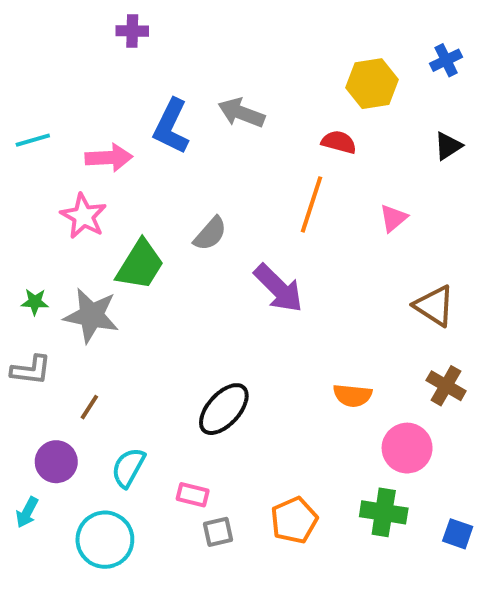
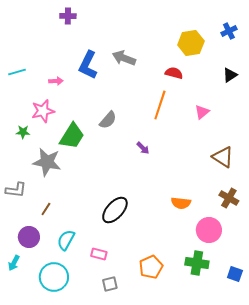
pink arrow: (109, 158) -> (56, 81), size x0.6
pink star: (84, 216) -> (43, 111), turned 30
purple arrow: (278, 288) -> (143, 148), size x0.5
green star: (35, 302) -> (23, 132), moved
gray square: (218, 532) -> (110, 284), moved

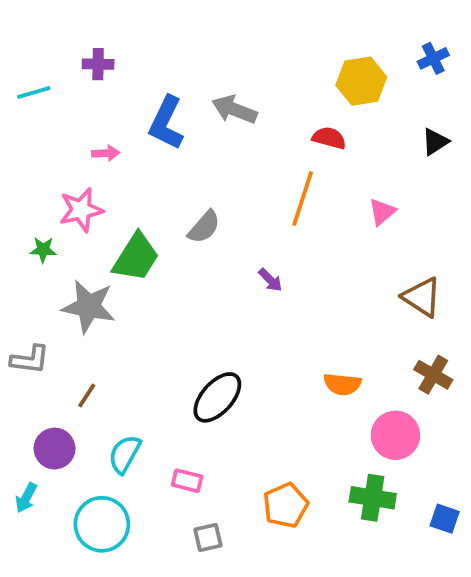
purple cross: (68, 16) -> (98, 64), moved
cyan line: (17, 72) -> (34, 93), moved

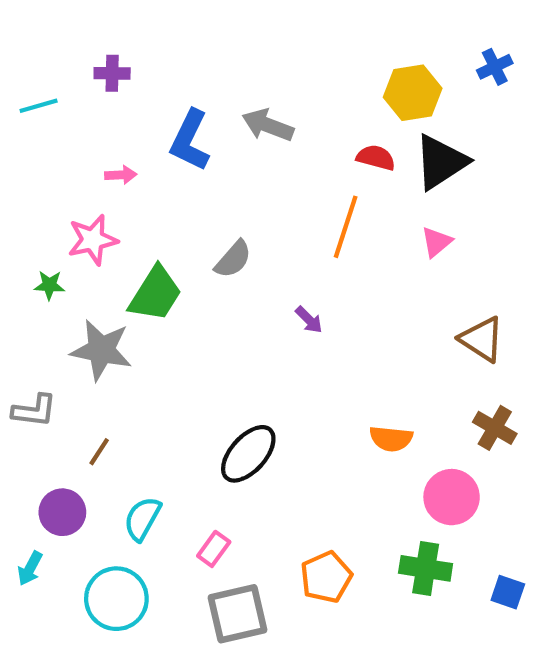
black triangle: (435, 142) -> (441, 162), moved, size x1.8
pink rectangle: (187, 481) -> (214, 549), turned -68
gray square: (208, 538) -> (237, 614), size x1.8

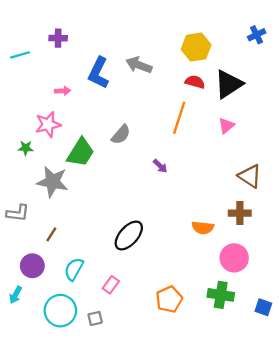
yellow hexagon: (413, 93) -> (196, 47), moved
brown cross: (495, 428) -> (240, 213), moved, turned -30
gray square: (237, 614) -> (95, 318), moved, size x0.5

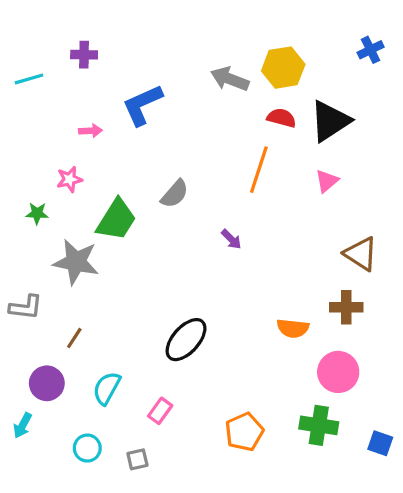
gray arrow: (139, 65) -> (230, 79), moved
blue L-shape: (98, 73) -> (142, 105), turned 40
pink star: (48, 124) -> (69, 179), size x0.7
cyan circle: (60, 311) -> (87, 448), size x0.6

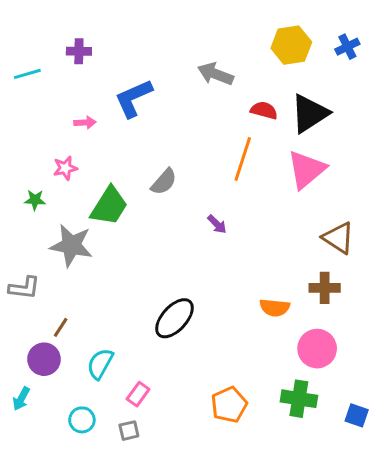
yellow hexagon: (283, 68) -> (291, 45), moved
pink triangle: (327, 181) -> (306, 170), size x1.8
brown line: (74, 338) -> (61, 327), moved
pink rectangle: (160, 411) -> (138, 394), moved

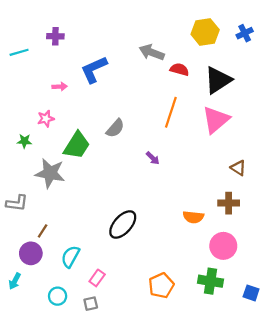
red semicircle: (264, 110) -> (179, 69), moved
brown triangle: (338, 238) -> (238, 168), size x0.7

